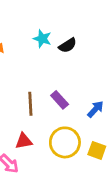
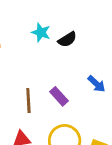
blue arrow: (95, 109) -> (96, 84), moved, turned 90

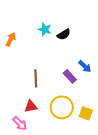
purple rectangle: (59, 96) -> (70, 76), moved

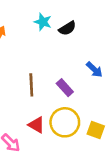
purple rectangle: (70, 76) -> (65, 88), moved
red triangle: (31, 106) -> (36, 125), moved, turned 40

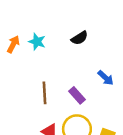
cyan star: (43, 22) -> (37, 42), moved

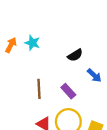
black semicircle: (79, 38) -> (75, 55), moved

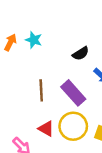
purple rectangle: (68, 91) -> (73, 93), size x1.5

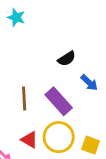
cyan star: (34, 40) -> (16, 17), moved

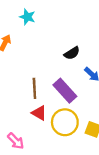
red triangle: (29, 140) -> (39, 113), moved

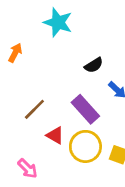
cyan star: (27, 17) -> (58, 22), moved, size x1.5
brown line: (34, 88) -> (34, 109), moved, turned 48

